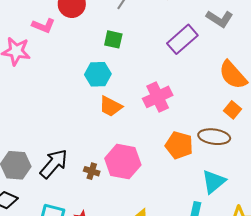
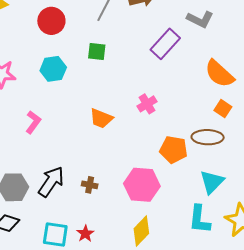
pink L-shape: (43, 26) -> (33, 122), moved, turned -70
cyan hexagon: (98, 74) -> (53, 69), moved
pink cross: (158, 97) -> (147, 104), size x0.7
pink hexagon: (123, 162) -> (142, 185), moved

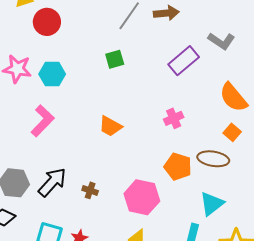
red circle: (51, 21) -> (47, 22), moved
green square: (97, 52) -> (115, 59), turned -30
cyan hexagon: (53, 69) -> (52, 74), moved
pink cross: (147, 104) -> (174, 118), moved
pink L-shape: (33, 122) -> (42, 121), size x1.4

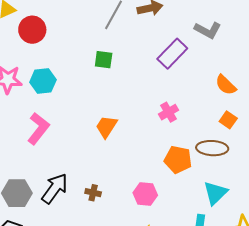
green square: (115, 59) -> (104, 60), turned 30
orange semicircle: (233, 97) -> (226, 85), size x0.7
orange trapezoid: (110, 126) -> (106, 127), turned 100
pink hexagon: (142, 197) -> (145, 194), size x0.7

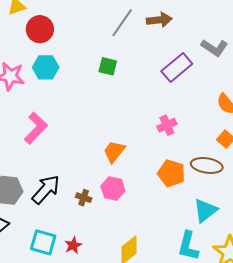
cyan hexagon: (43, 81) -> (46, 67), moved
orange trapezoid: (106, 127) -> (114, 152), moved
pink hexagon: (145, 194) -> (113, 189), moved

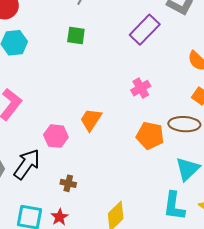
pink hexagon: (113, 189) -> (56, 136), moved
brown cross: (84, 198) -> (68, 183), moved

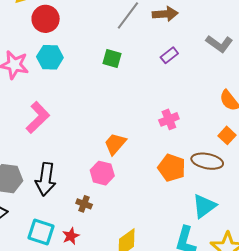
purple rectangle: (145, 30) -> (169, 55), moved, size x0.6
pink hexagon: (56, 136) -> (102, 173), moved
black arrow: (27, 164) -> (46, 179), turned 144

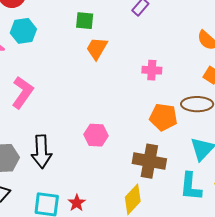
pink cross: (169, 119) -> (152, 70), turned 36
orange trapezoid: (115, 144) -> (97, 48), moved
brown cross: (84, 204) -> (149, 161), moved, size x2.0

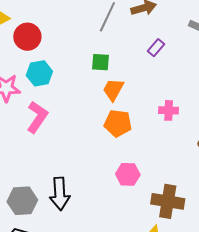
pink L-shape: (23, 92) -> (37, 117), moved
orange pentagon: (163, 117) -> (118, 123), moved
pink hexagon: (96, 135) -> (128, 174), moved

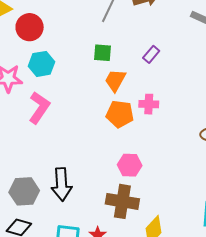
purple rectangle: (156, 48) -> (151, 54), moved
pink cross: (169, 110) -> (149, 104), moved
brown cross: (168, 201) -> (122, 201), moved

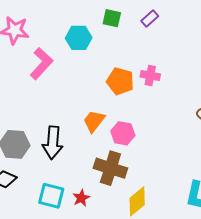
purple rectangle: (151, 54) -> (150, 19), moved
cyan hexagon: (41, 64) -> (79, 38), moved
orange trapezoid: (115, 80) -> (94, 121), moved

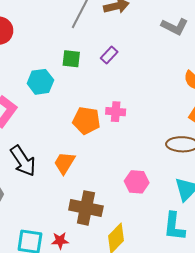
pink hexagon: (123, 133) -> (137, 182), moved
black arrow: (53, 143) -> (23, 161), moved, turned -32
red star: (81, 198) -> (60, 241), turned 30

